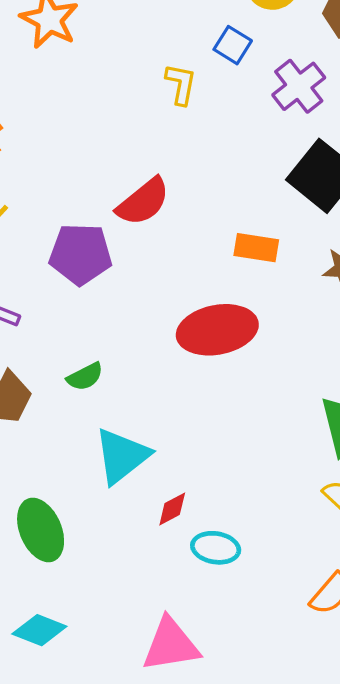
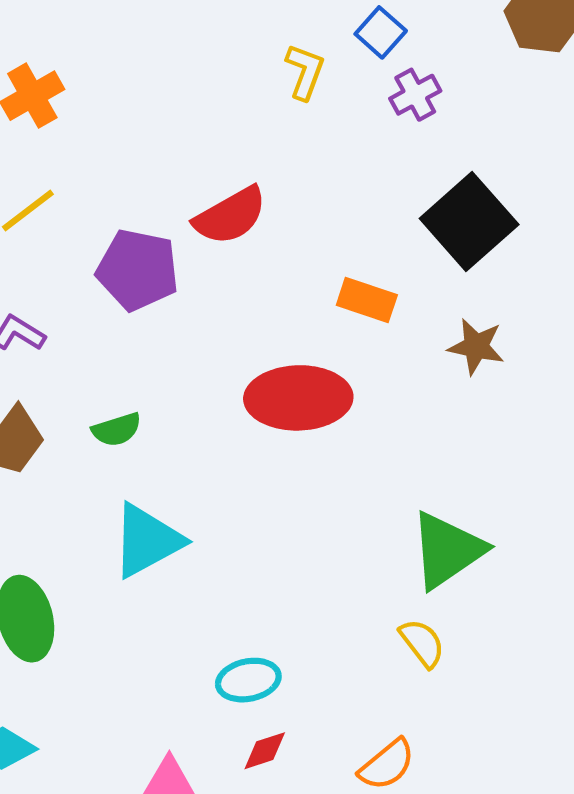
purple cross: (299, 86) -> (415, 95), moved, size x0.7
red diamond: (172, 509) -> (265, 751), moved
cyan ellipse: (216, 548) -> (248, 680), turned -30

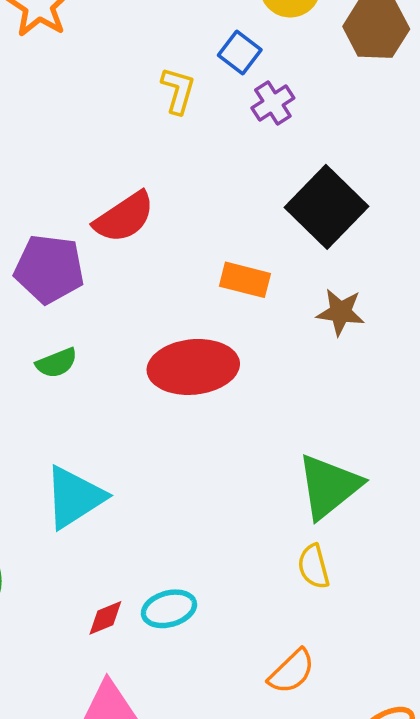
green semicircle: (117, 430) -> (57, 363), moved
yellow semicircle: (422, 643) -> (314, 566), turned -153
red diamond: (265, 751) -> (105, 618), moved

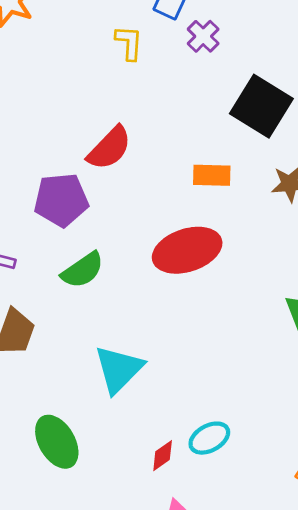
green semicircle: (57, 363) -> (83, 270), size x1.4

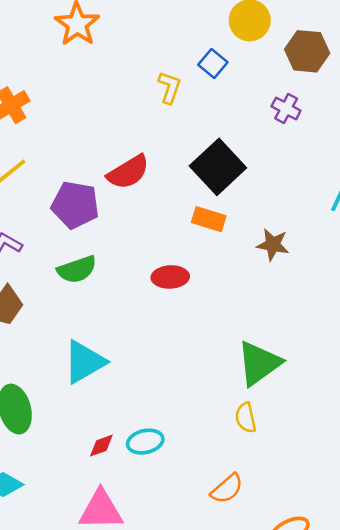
purple cross: (203, 36) -> (286, 108), moved, turned -32
black square: (261, 106) -> (218, 167), moved
red ellipse: (187, 250) -> (170, 277), size x0.6

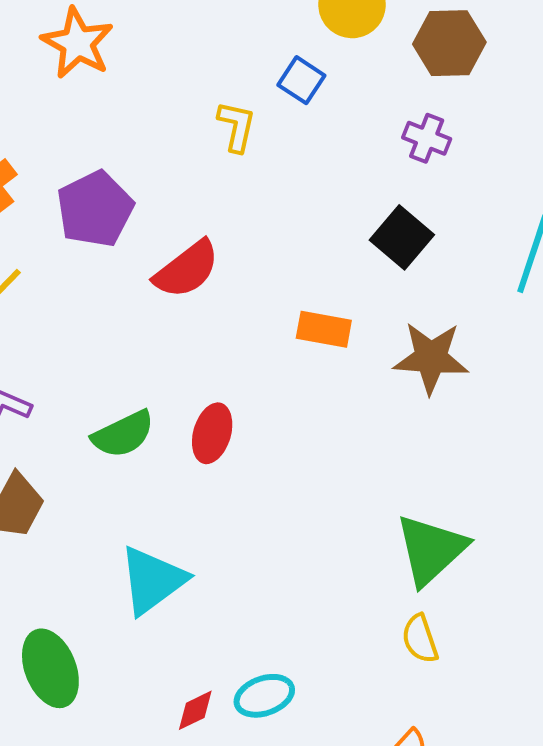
black square: (218, 167) -> (402, 237), moved, size x0.7
purple pentagon: (75, 205) -> (95, 209), moved, turned -30
brown star: (273, 245) -> (431, 358), size x1.4
red ellipse: (170, 277) -> (212, 433), moved, turned -64

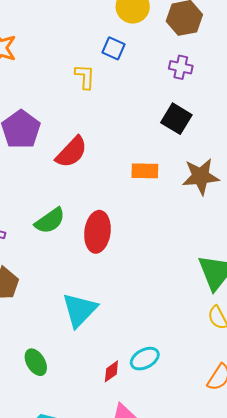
red ellipse: (212, 433) -> (97, 232), size x1.4
green semicircle: (123, 434) -> (50, 221), moved
green ellipse: (50, 668) -> (36, 362), size x0.7

